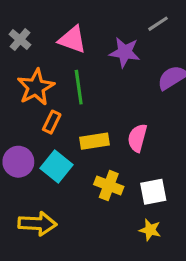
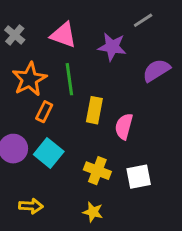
yellow rectangle: (95, 141) -> (94, 110), moved, turned -70
yellow arrow: (37, 224) -> (31, 206), size x0.7
yellow star: (150, 230) -> (93, 212), moved

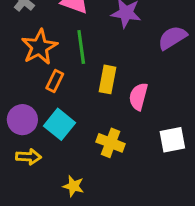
white square: (139, 177) -> (172, 140), moved
yellow arrow: (31, 206) -> (29, 157), moved
yellow star: (93, 212) -> (73, 186), moved

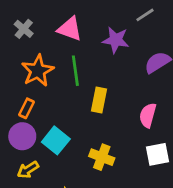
orange rectangle: (55, 81) -> (26, 108), moved
pink semicircle: (138, 96) -> (148, 115), moved
yellow arrow: (29, 157) -> (28, 170), turned 145

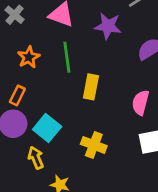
orange star: (38, 71) -> (29, 57), size x0.7
yellow arrow: (28, 170) -> (36, 158), moved, turned 100

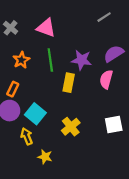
purple star: (108, 26) -> (81, 60), moved
pink semicircle: (141, 103) -> (106, 79), moved
yellow cross: (94, 145) -> (71, 127), turned 30

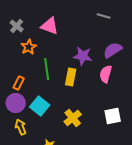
gray line: (104, 17) -> (104, 16), turned 48
orange star: (21, 60) -> (29, 47), moved
green line: (50, 60) -> (47, 69), moved
yellow arrow: (27, 136) -> (21, 127), moved

